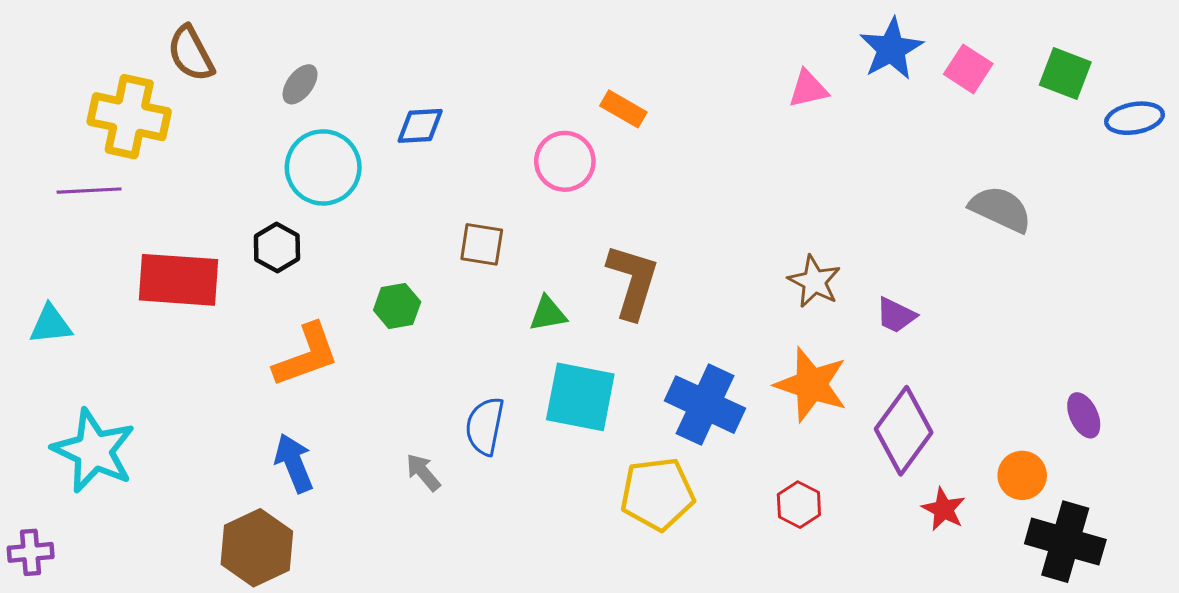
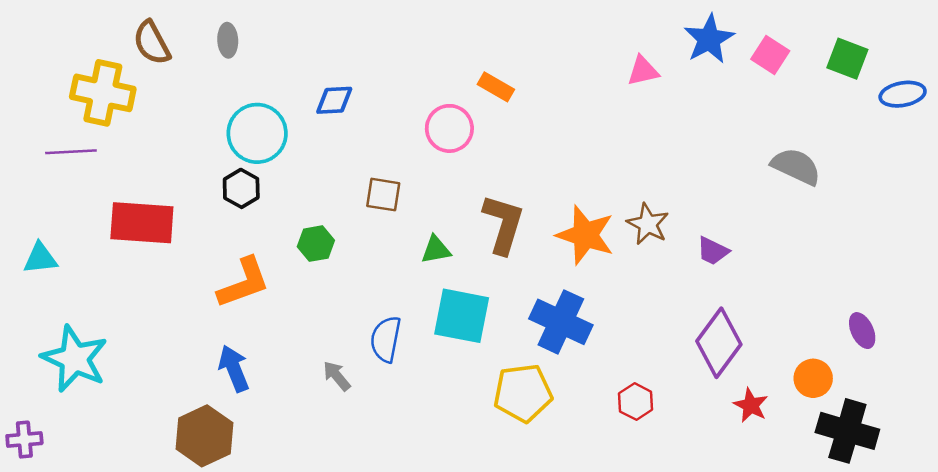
gray ellipse: (300, 84) -> (228, 40), moved, turned -40
black hexagon: (277, 248) -> (241, 188), moved
orange star: (811, 385) -> (585, 235), moved

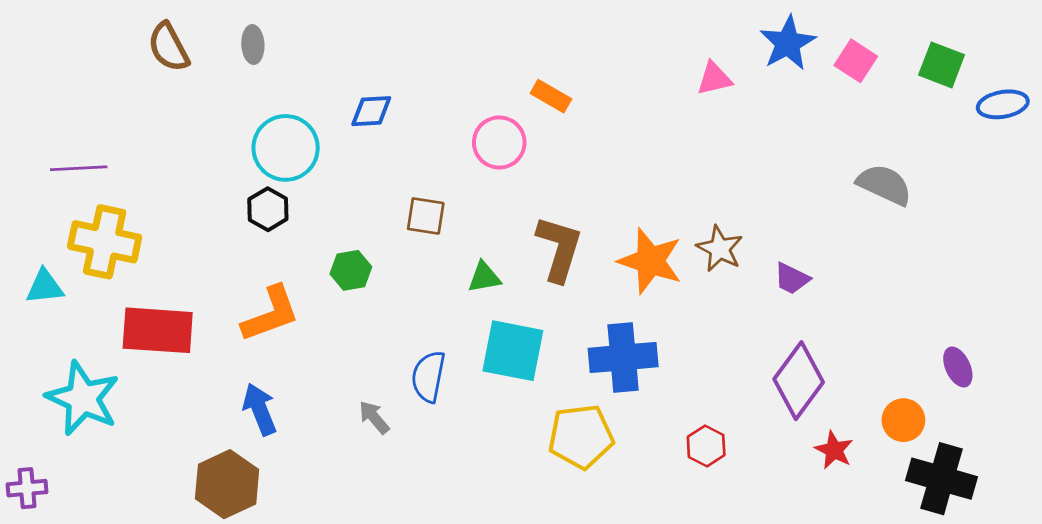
yellow cross: (103, 93) -> (105, 242), moved
red rectangle: (142, 223) -> (158, 330), moved
blue cross: (561, 322) -> (623, 358), turned -30

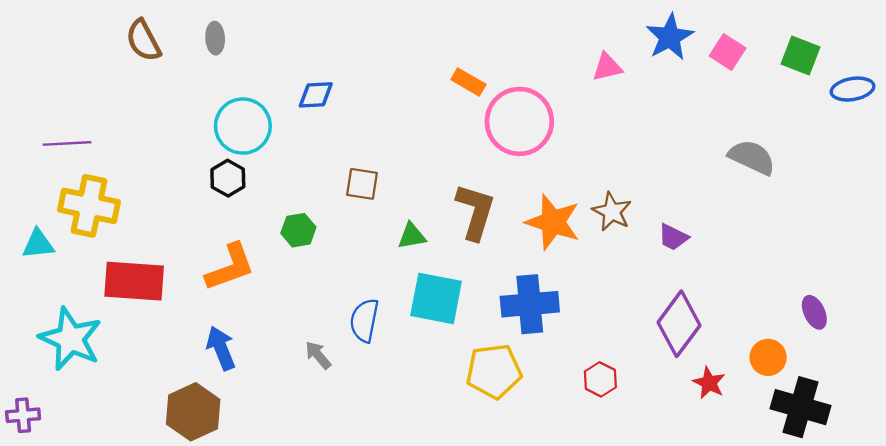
pink circle: (499, 142) -> (519, 121), moved, size x1.5

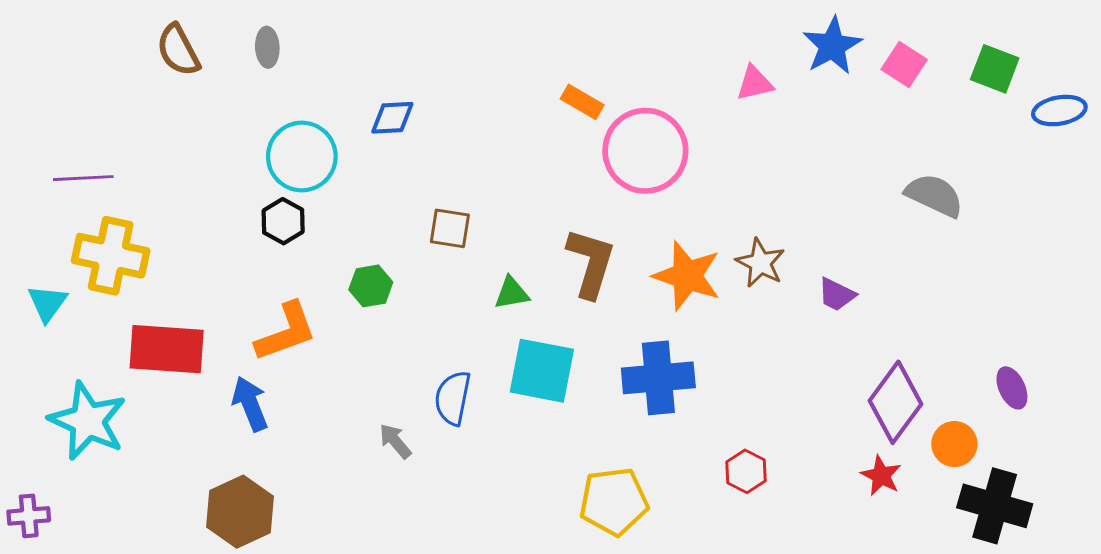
cyan triangle: (38, 244) -> (47, 303), turned -48
purple diamond: (679, 324) -> (896, 402), moved
blue arrow: (221, 348) -> (250, 404), moved
yellow pentagon: (494, 371) -> (614, 502), moved

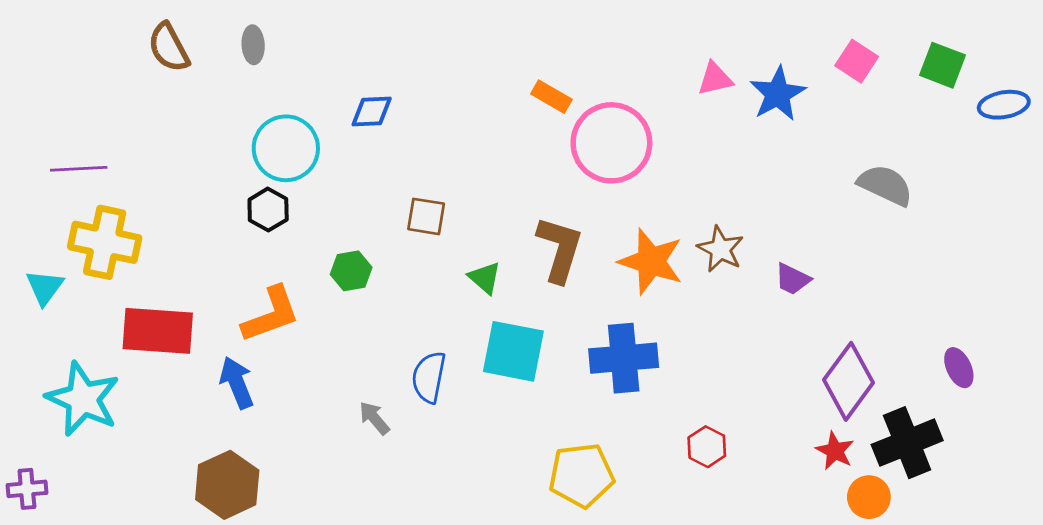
blue star: (832, 46) -> (778, 94), moved
green triangle: (512, 293) -> (485, 278), turned 51
orange circle: (954, 444) -> (869, 497), moved
black cross: (995, 506) -> (907, 443), moved, turned -38

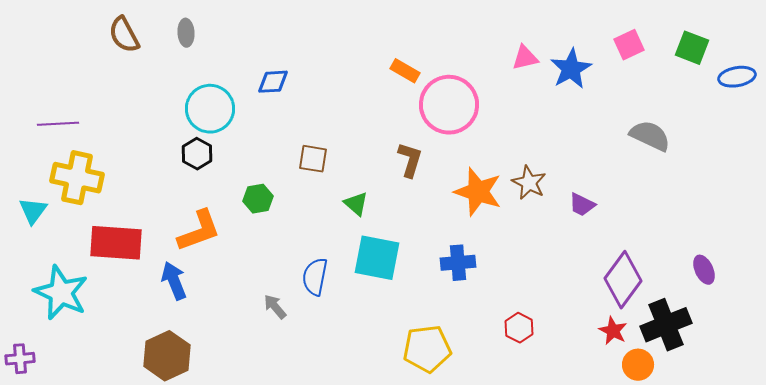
pink square: (857, 61) -> (629, 45), turned 32
brown L-shape: (560, 249) -> (410, 160), moved, size x0.7
blue cross: (624, 358) -> (458, 263), size x0.7

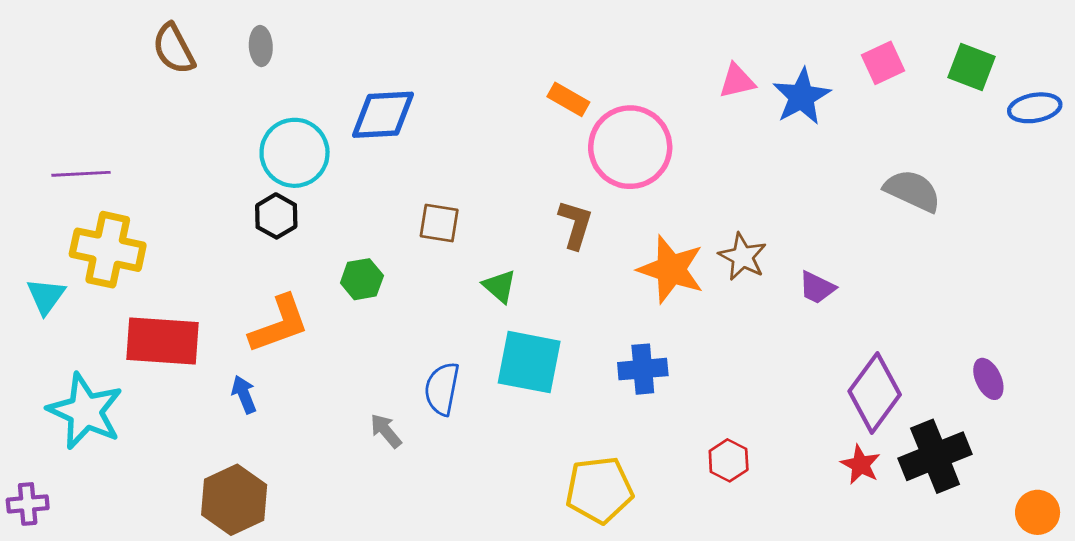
blue diamond: (273, 82) -> (383, 115), size x1.5
blue arrow: (174, 281) -> (244, 394), size x0.7
orange circle: (638, 365) -> (1038, 512), moved

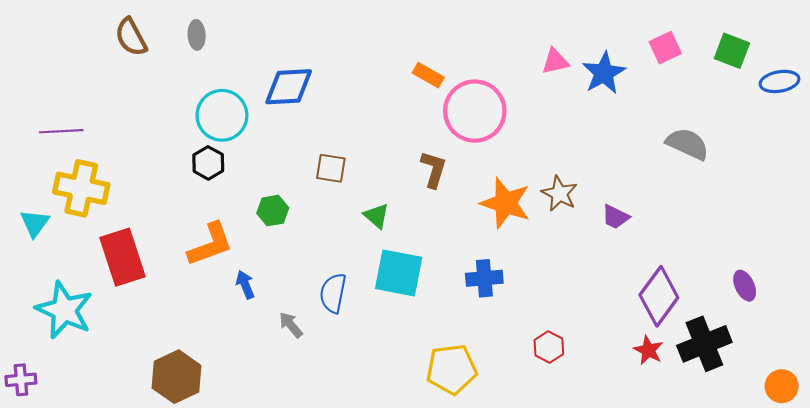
red rectangle: (162, 341) -> (123, 257), turned 68
blue arrow: (244, 394) -> (245, 285), moved

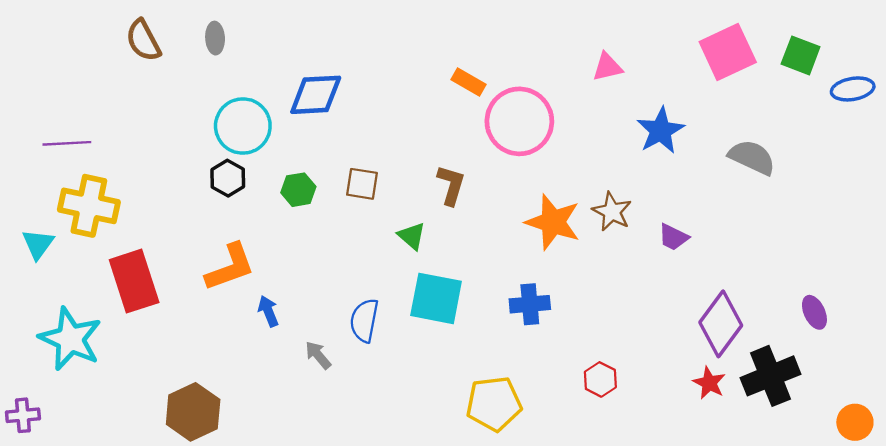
pink square: (665, 48) -> (728, 52), size x1.6
blue star: (604, 73) -> (661, 131), moved
brown L-shape: (434, 169) -> (451, 185), moved
green hexagon: (273, 211) -> (298, 190), moved

